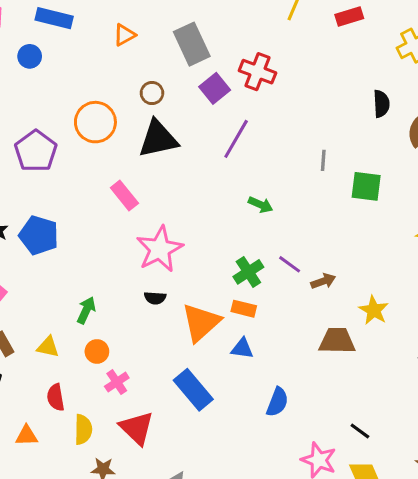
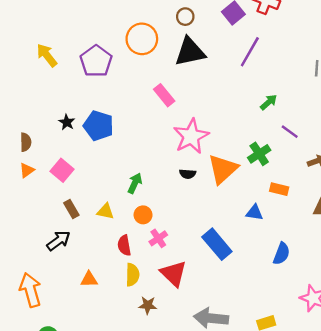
green arrow: (261, 205) -> (269, 102), turned -66
purple line: (290, 264) -> (290, 132), moved
orange rectangle: (244, 309) -> (279, 189), moved
orange triangle: (201, 322) -> (223, 169), moved
red semicircle: (56, 397) -> (124, 245), moved

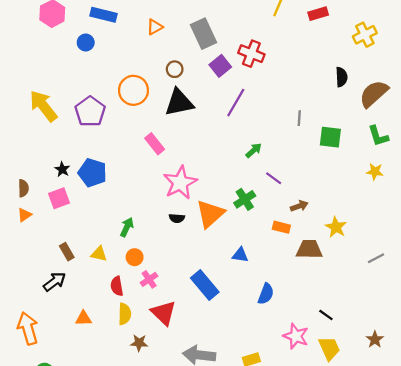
yellow arrow: (47, 55) -> (43, 106), size x1.4
pink square: (62, 170) -> (59, 198), moved, turned 30
orange rectangle: (279, 189) -> (281, 227), moved

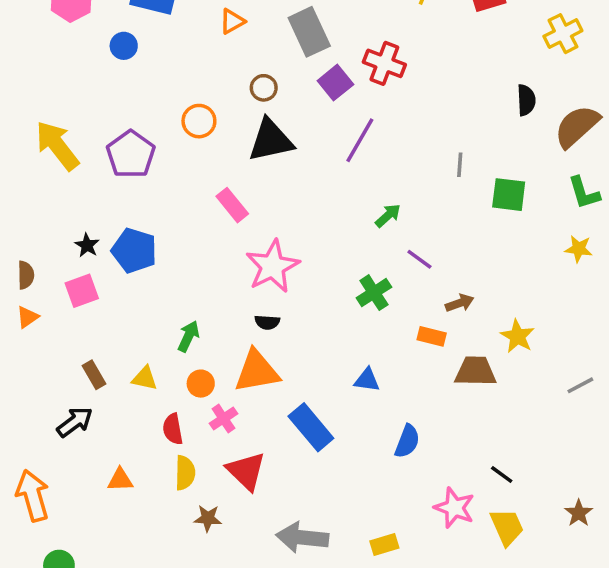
orange circle: (133, 90) -> (199, 121), size x0.7
orange triangle: (210, 214) -> (257, 371), moved, turned 32

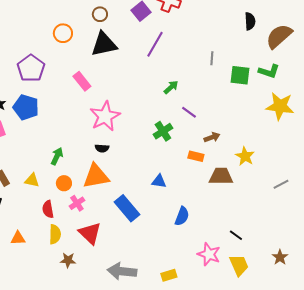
purple pentagon: (131, 154) -> (31, 68), moved
green L-shape: (584, 193) -> (269, 71), moved, turned -55
yellow star: (579, 249) -> (280, 106), size x1.8

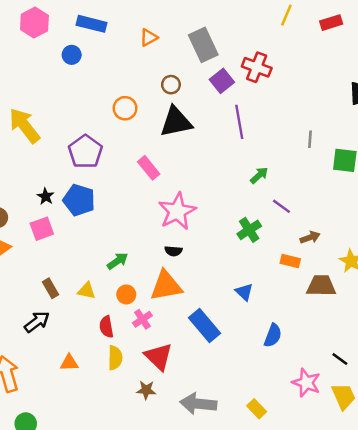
purple line: (155, 44) -> (239, 122), turned -40
green arrow: (57, 156) -> (118, 261), turned 30
blue triangle: (159, 181) -> (244, 292), turned 35
brown star: (68, 260) -> (146, 390), moved
yellow rectangle: (169, 275) -> (257, 409), turned 63

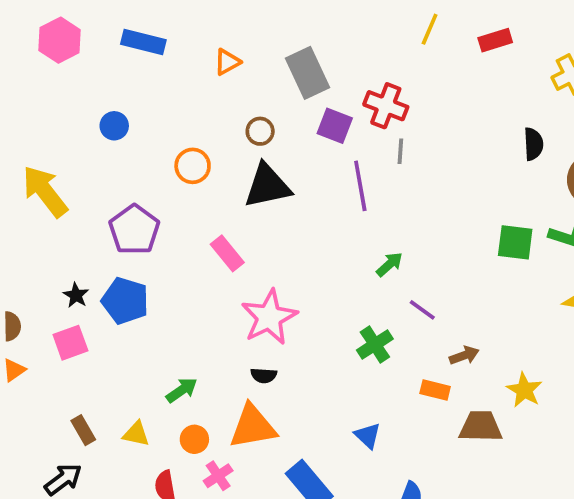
blue circle: (72, 55) -> (114, 126), moved
purple square: (222, 81) -> (335, 126), turned -30
gray line: (310, 139) -> (400, 151), moved

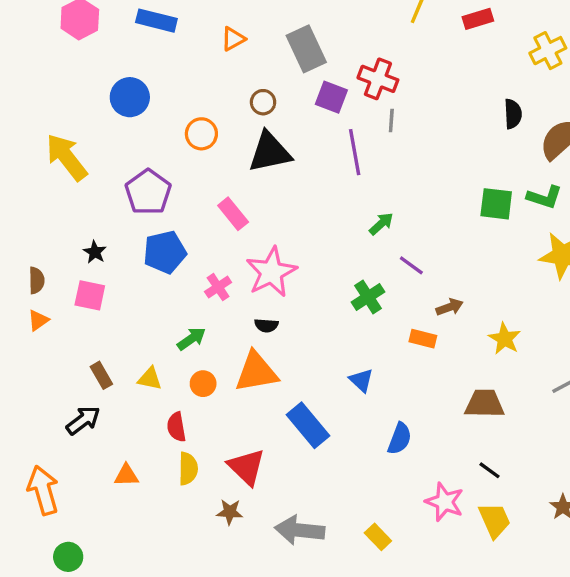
blue circle: (114, 126) -> (130, 97), size x1.5
blue pentagon: (125, 301) -> (165, 252), moved, turned -30
pink square: (70, 343) -> (90, 295), turned 32
brown trapezoid: (481, 427) -> (485, 404), moved
pink cross: (218, 476) -> (218, 287), moved

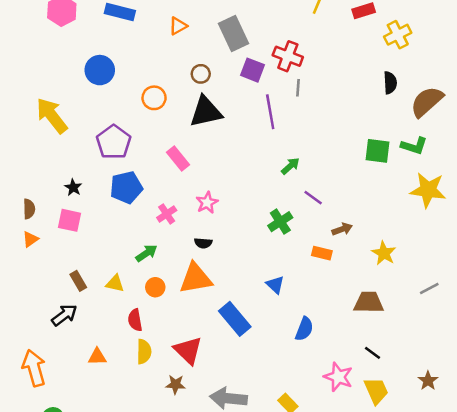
yellow cross: (548, 51) -> (398, 35), moved
pink star: (271, 272) -> (207, 203), size x0.6

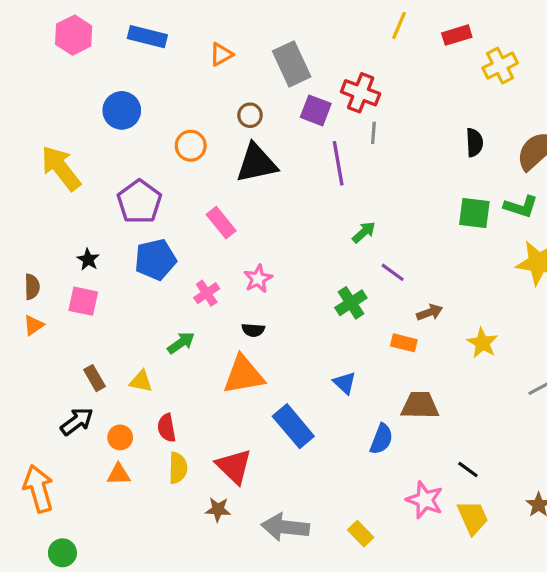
black semicircle: (390, 83) -> (474, 142), moved
orange circle: (155, 287) -> (120, 437), moved
brown trapezoid: (369, 302) -> (420, 405), moved

